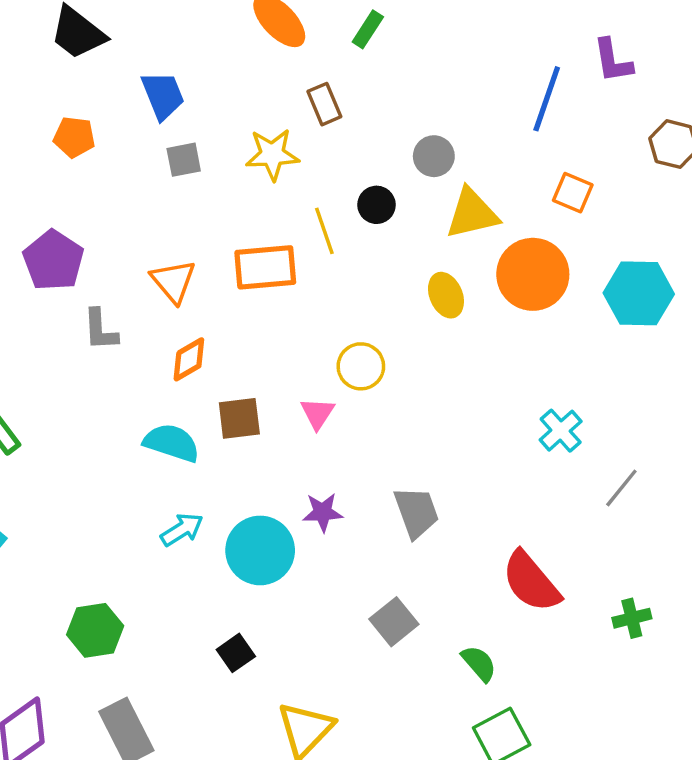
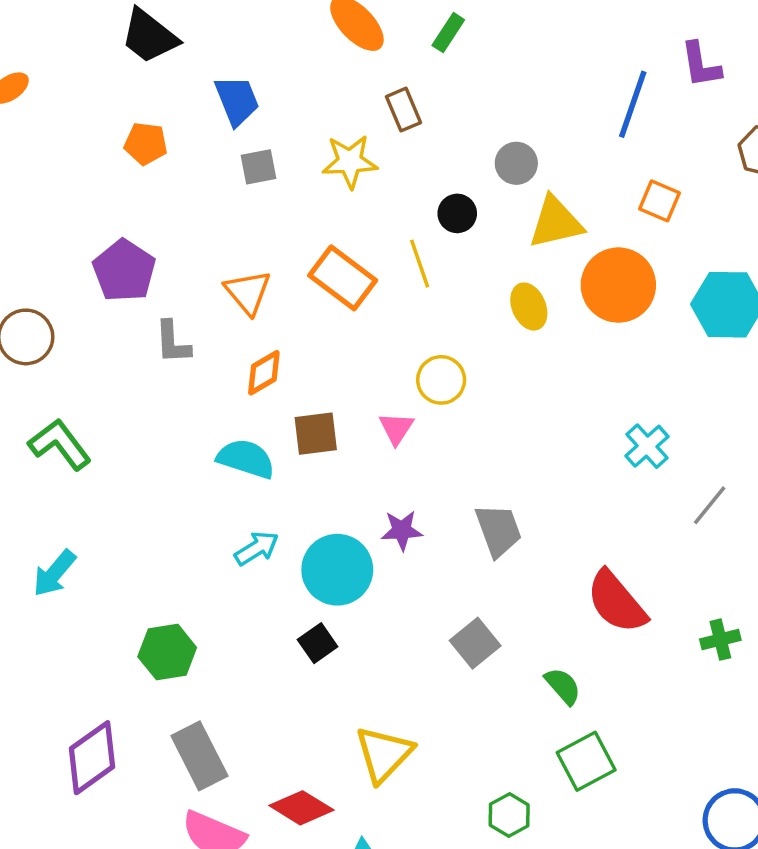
yellow line: (324, 231) -> (420, 264), moved
orange rectangle: (265, 267) -> (343, 278), turned 42
black square: (236, 653) -> (318, 643), moved

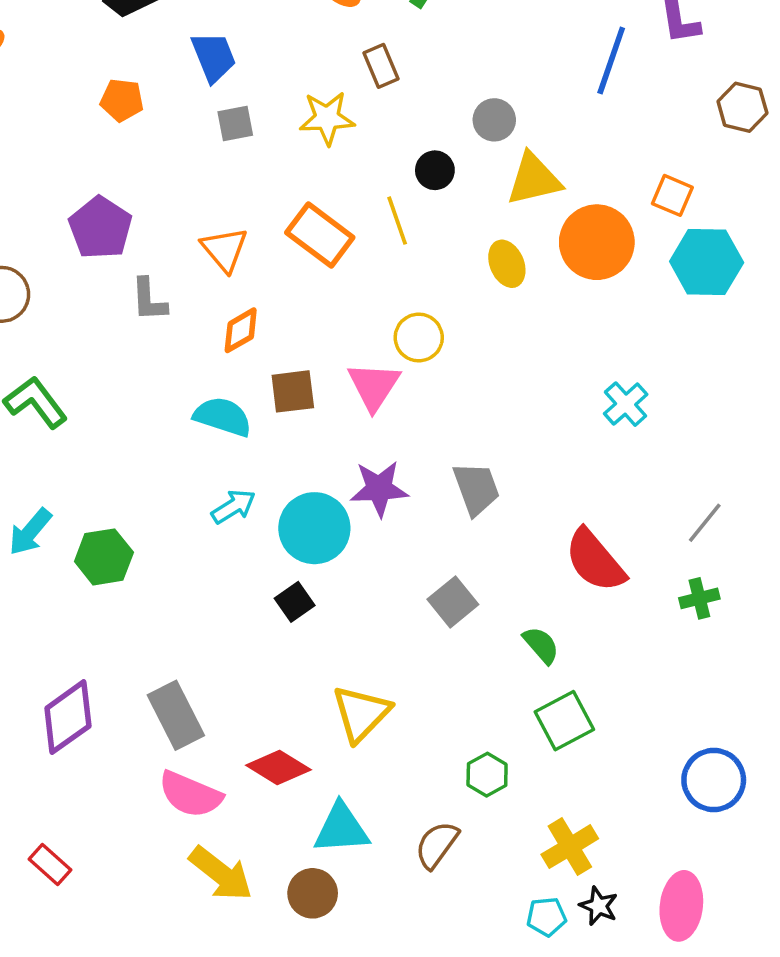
orange square: (660, 201) -> (672, 195), moved
pink triangle: (396, 428) -> (374, 386), size x1.5
gray line: (710, 505) -> (705, 523), moved
purple star: (402, 530) -> (379, 489), size x1.4
green hexagon: (167, 652) -> (104, 557), moved

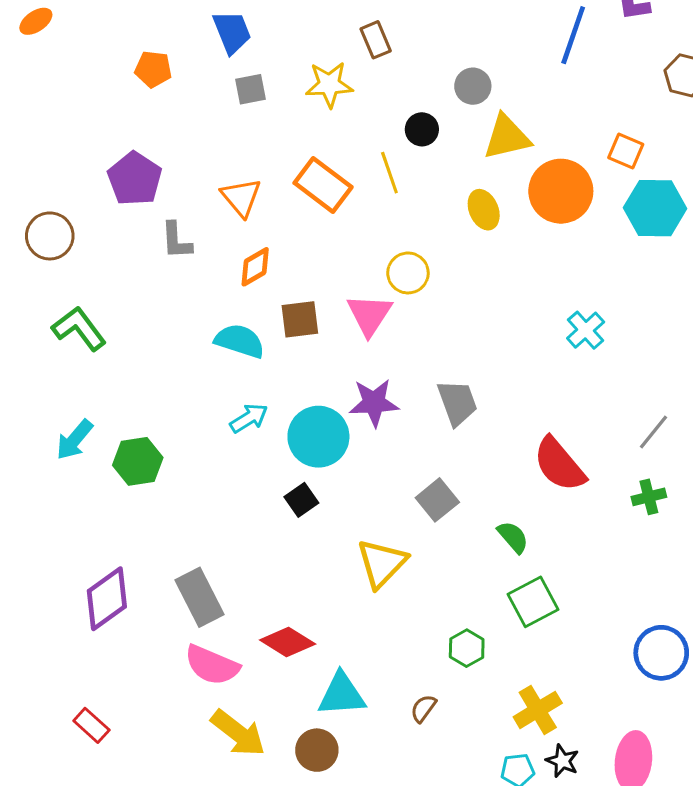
yellow triangle: (361, 713) -> (382, 563), moved
brown semicircle: (437, 845) -> (423, 708), size x0.7

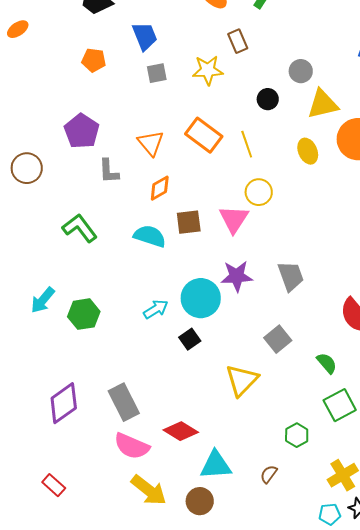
yellow line: (389, 173) -> (247, 144), moved
green L-shape: (79, 329) -> (80, 228), moved
cyan arrow: (249, 418) -> (156, 309), moved

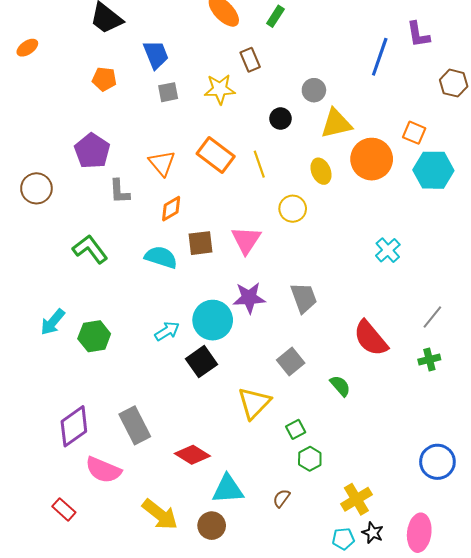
yellow circle: (259, 192) -> (293, 209), moved
black square: (190, 339) -> (202, 362), size x1.4
green square: (340, 405) -> (296, 429), moved, size x0.6
pink semicircle: (132, 446) -> (103, 470), moved

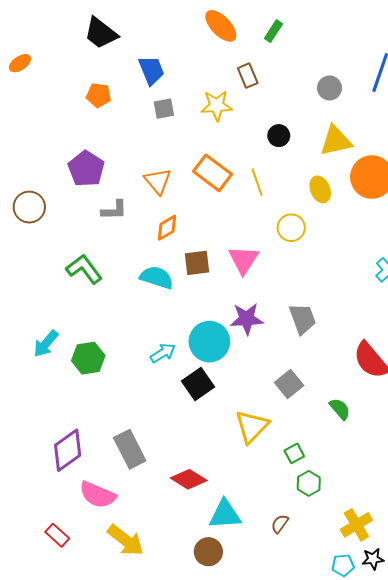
gray circle: (314, 90) -> (329, 88), moved
gray L-shape: (119, 191) -> (114, 210), turned -88
yellow arrow: (160, 514) -> (126, 540), moved
black star: (373, 533) -> (373, 559), turned -30

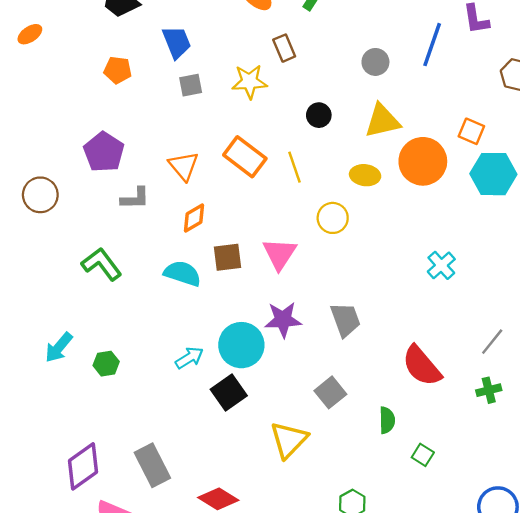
yellow ellipse: (320, 189) -> (365, 175), turned -60
green hexagon: (88, 358) -> (106, 364), size x0.7
green semicircle: (340, 409) -> (387, 420), turned 40
green square: (294, 453) -> (423, 455), moved, turned -30

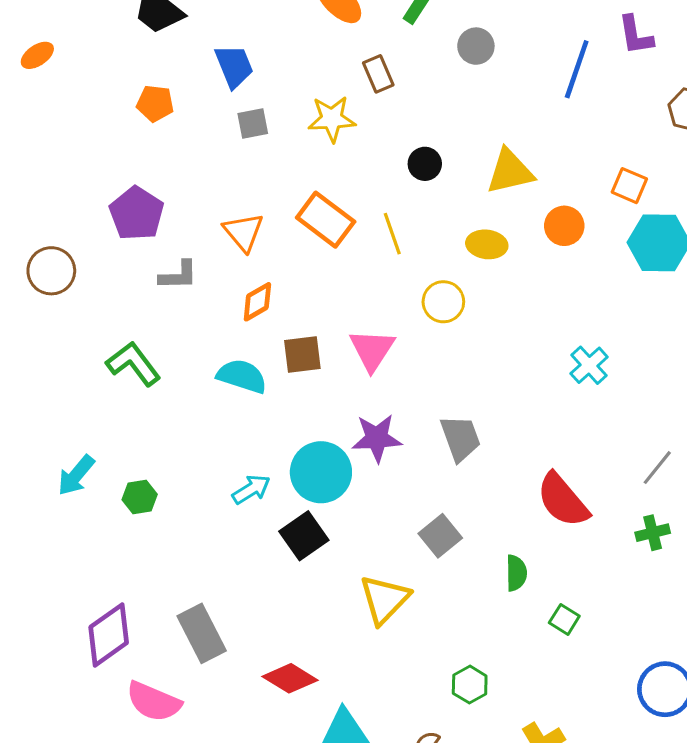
gray circle: (375, 62) -> (476, 46), moved
orange circle: (423, 161) -> (564, 226), size x0.6

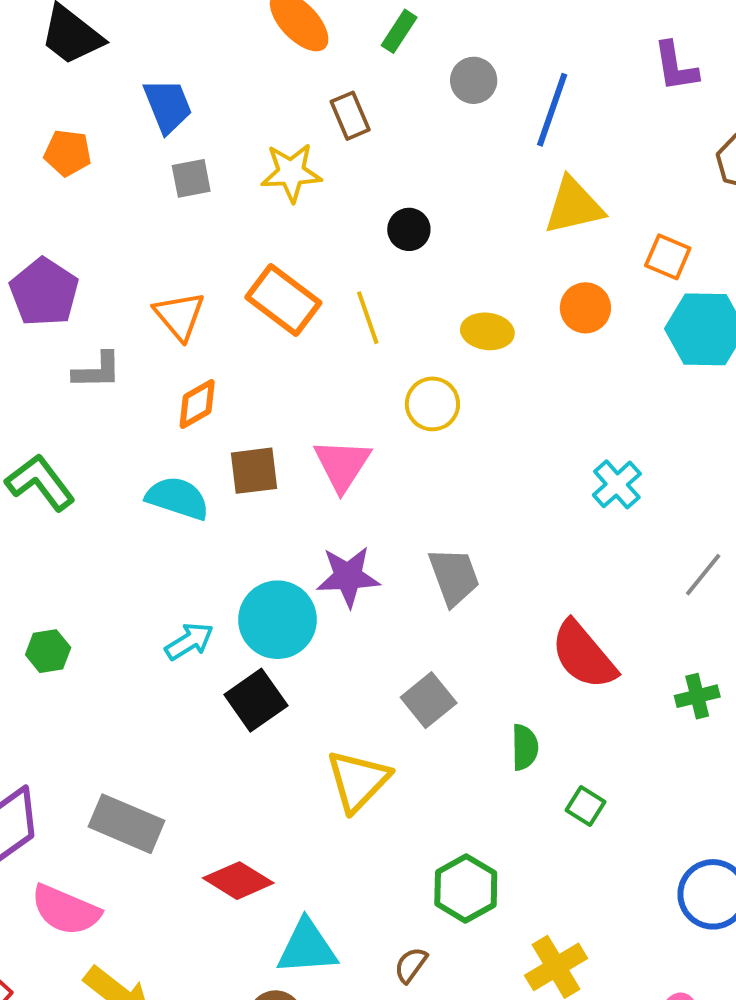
blue line: (577, 69) -> (552, 110), moved
yellow triangle: (510, 172) -> (574, 206), moved
gray line: (657, 468) -> (703, 575), moved
gray rectangle: (202, 633) -> (126, 824), turned -40
green hexagon: (470, 685) -> (466, 888), size x1.4

